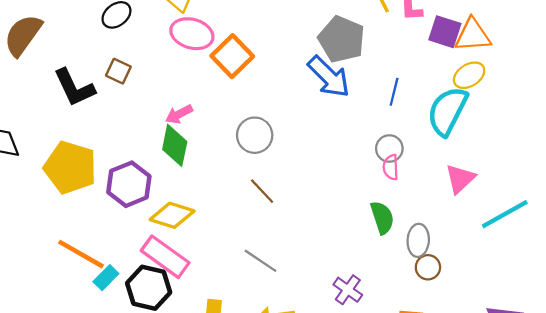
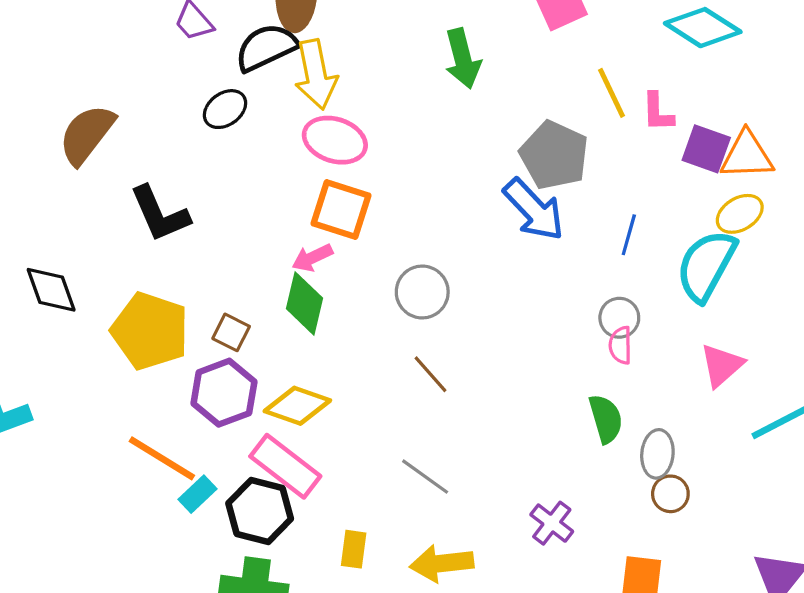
orange square: (232, 56) -> (341, 210), moved, turned -30
brown square: (118, 71) -> (231, 332), moved
purple hexagon: (129, 184) -> (224, 393), moved

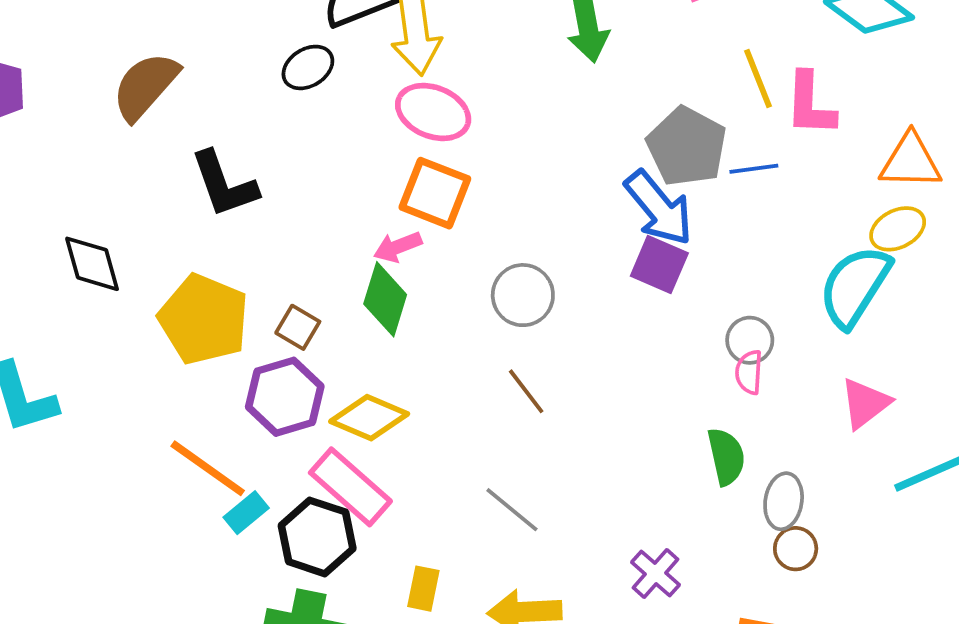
pink L-shape: (658, 112) -> (810, 104), size x1.4
purple square: (706, 149) -> (659, 265), moved
blue line: (629, 235) -> (754, 169), moved, turned 63

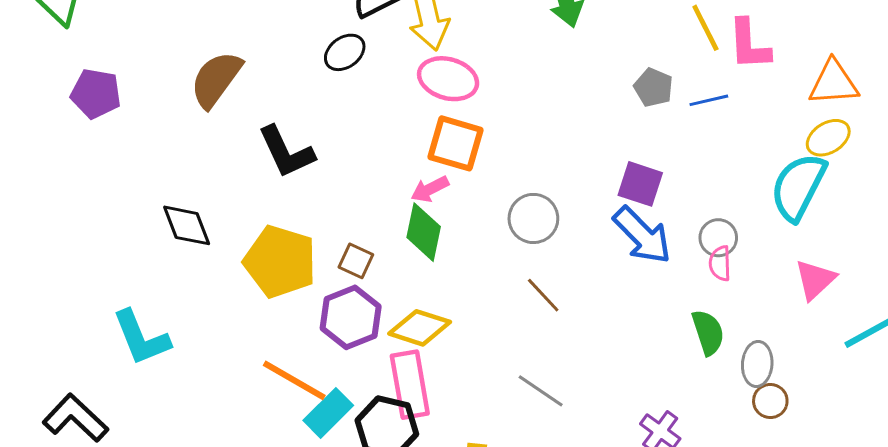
gray pentagon: (687, 146) -> (653, 87), size x0.6
blue arrow: (659, 208) -> (642, 235), moved
pink rectangle: (350, 487) -> (410, 385), turned 44
cyan rectangle: (246, 513) -> (328, 413), size x1.4

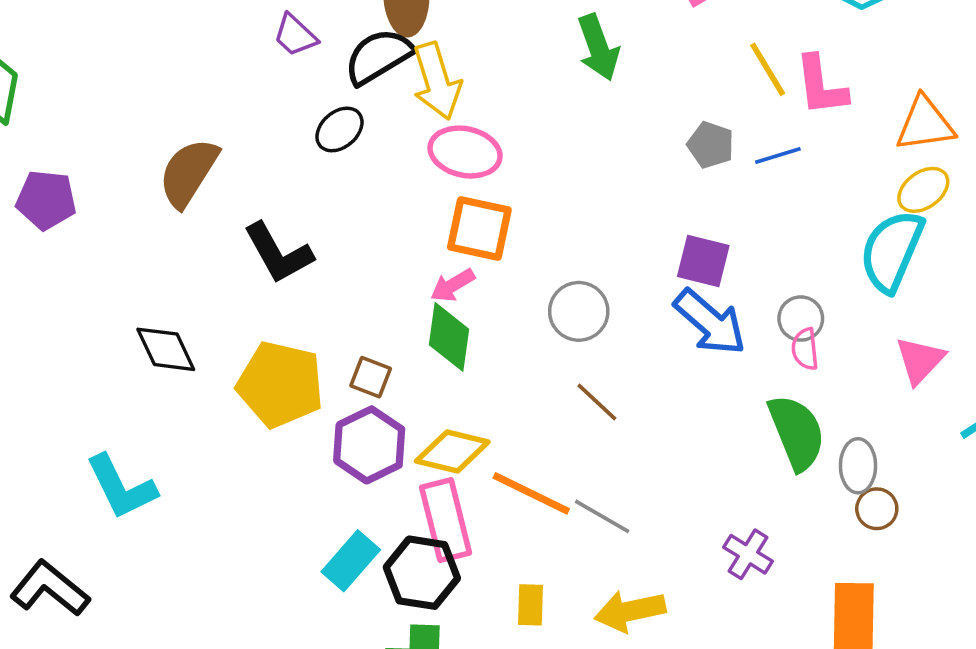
green semicircle: (708, 332) -> (797, 432), size x1.4
orange line: (294, 380) -> (531, 493), moved

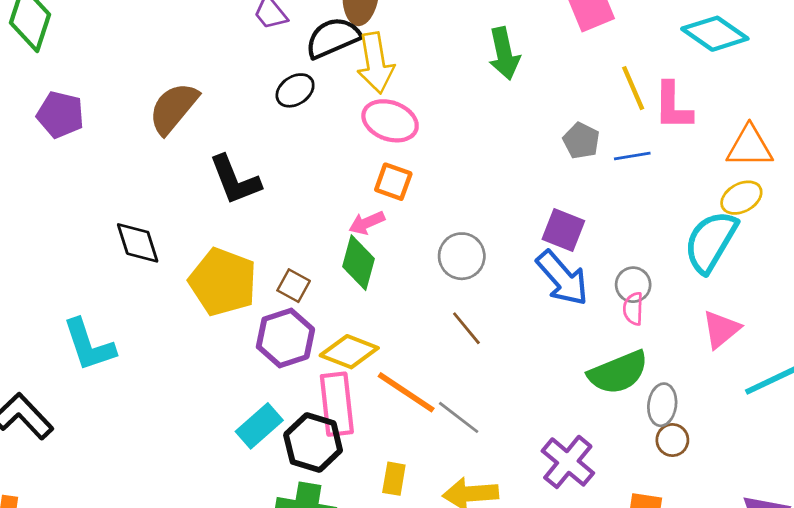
orange square: (479, 229) -> (393, 182), size x0.7
green semicircle: (797, 432) -> (618, 372), turned 82
purple cross: (748, 554) -> (568, 462), size x1.4

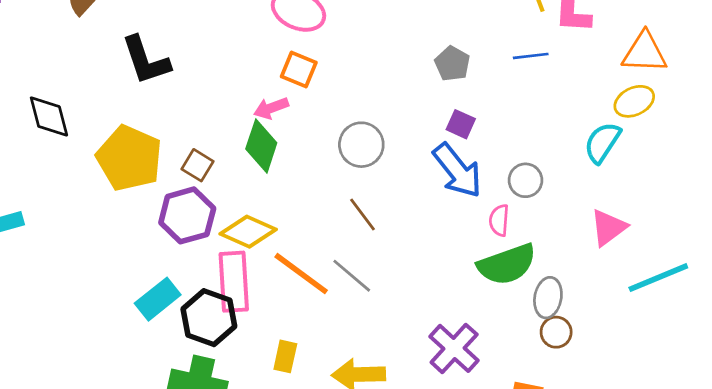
gray pentagon: (581, 141) -> (452, 64), moved
purple square: (563, 230) -> (461, 124), size x0.7
cyan semicircle: (711, 242) -> (602, 142), size x0.7
pink semicircle: (633, 309) -> (499, 220), moved
gray line: (459, 417) -> (352, 276), moved

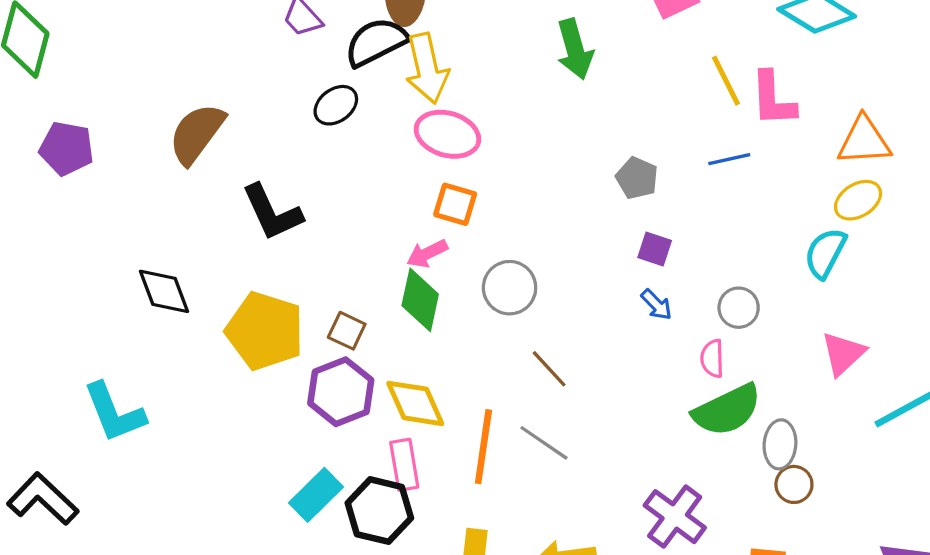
gray circle: (361, 145) -> (510, 288), moved
blue arrow: (457, 171) -> (656, 305), size x0.5
yellow diamond: (248, 232) -> (415, 403), turned 48
orange line: (301, 274) -> (483, 447), turned 68
pink rectangle: (234, 282) -> (404, 465), size x0.7

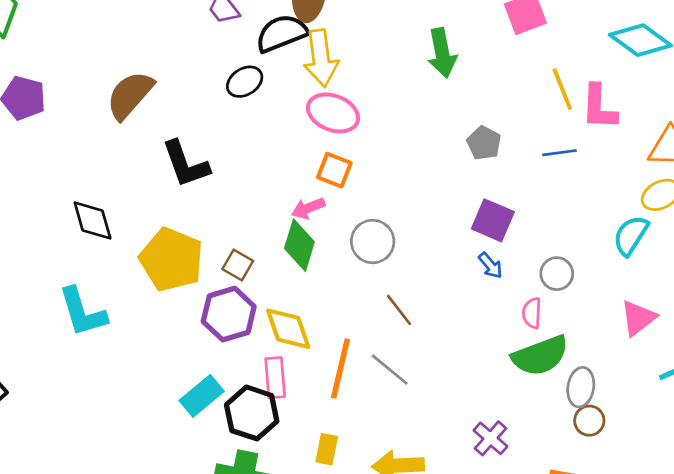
gray pentagon: (637, 178) -> (484, 143), moved
purple square: (655, 249) -> (493, 220), size x1.5
cyan L-shape: (114, 412) -> (82, 312), moved
purple cross: (675, 517) -> (490, 438), size x0.7

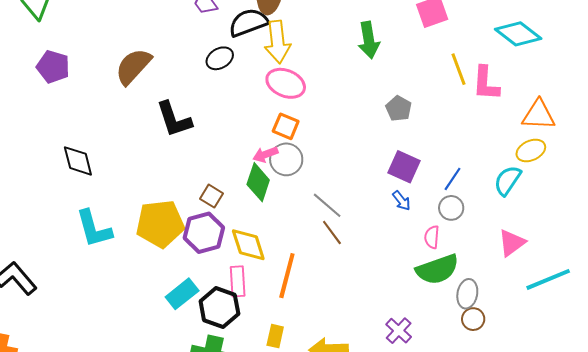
blue line: (559, 153) -> (452, 179), moved, turned -50
black diamond: (93, 221) -> (78, 161), moved
gray circle: (373, 242) -> (286, 159), moved
yellow pentagon: (171, 260) -> (160, 224), moved, turned -30
gray line: (390, 370) -> (327, 205), moved

